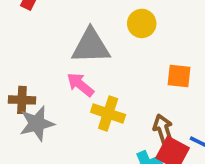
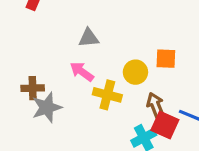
yellow circle: (142, 23) -> (135, 72), moved
gray triangle: (91, 46) -> (89, 38), size x0.6

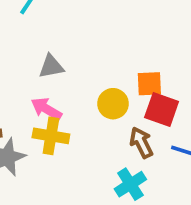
yellow cross: (107, 95) -> (51, 136), moved
red square: (165, 125) -> (162, 109), moved

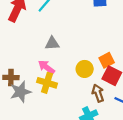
orange square: (149, 84) -> (107, 60), turned -32

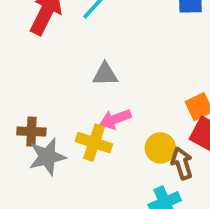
pink arrow: (46, 67) -> (115, 119), moved, turned -60
yellow circle: (85, 69) -> (160, 148), moved

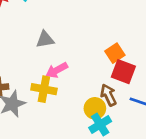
yellow circle: (160, 148) -> (95, 108), moved

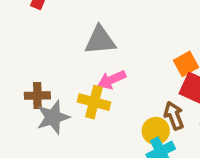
gray triangle: (45, 39) -> (100, 40), size x1.4

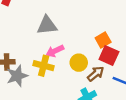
brown arrow: (174, 116) -> (96, 74), turned 72
yellow circle: (156, 131) -> (79, 63), moved

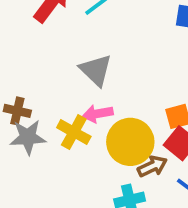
gray triangle: (47, 25) -> (96, 70), turned 35
yellow circle: (79, 63) -> (130, 142), size x1.6

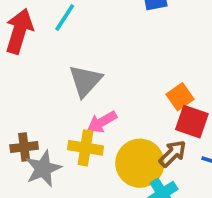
gray triangle: (96, 70) -> (85, 81), turned 48
yellow circle: (130, 142) -> (140, 163), moved

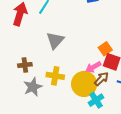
pink arrow: (102, 122) -> (93, 67), moved
brown cross: (24, 147) -> (25, 65), moved

